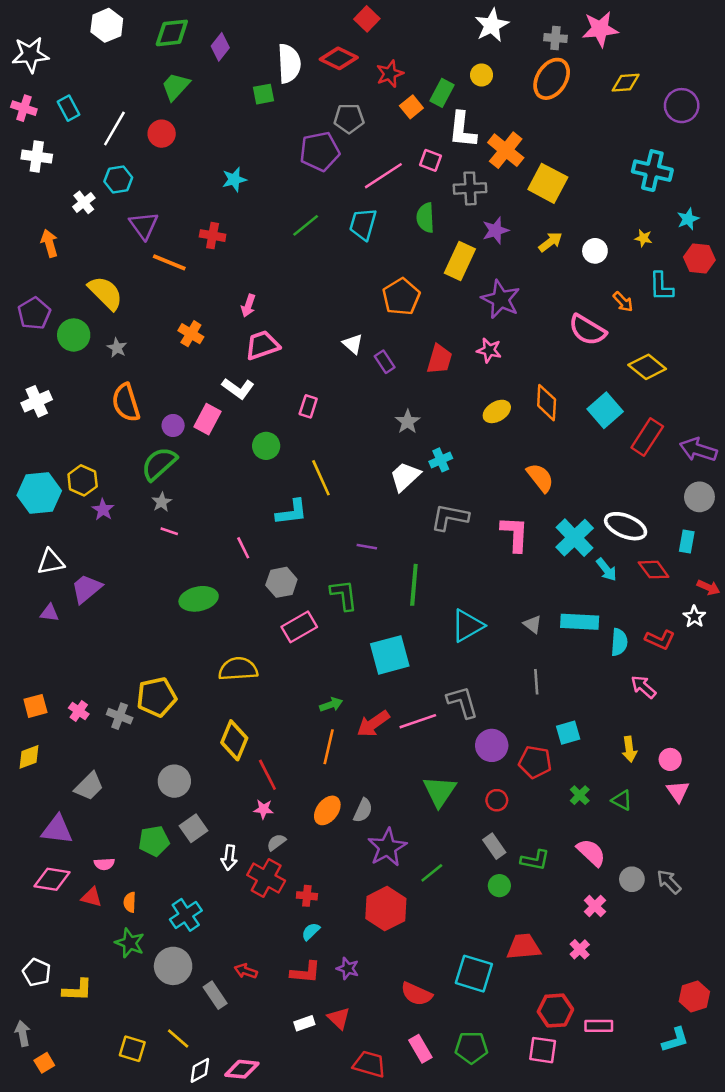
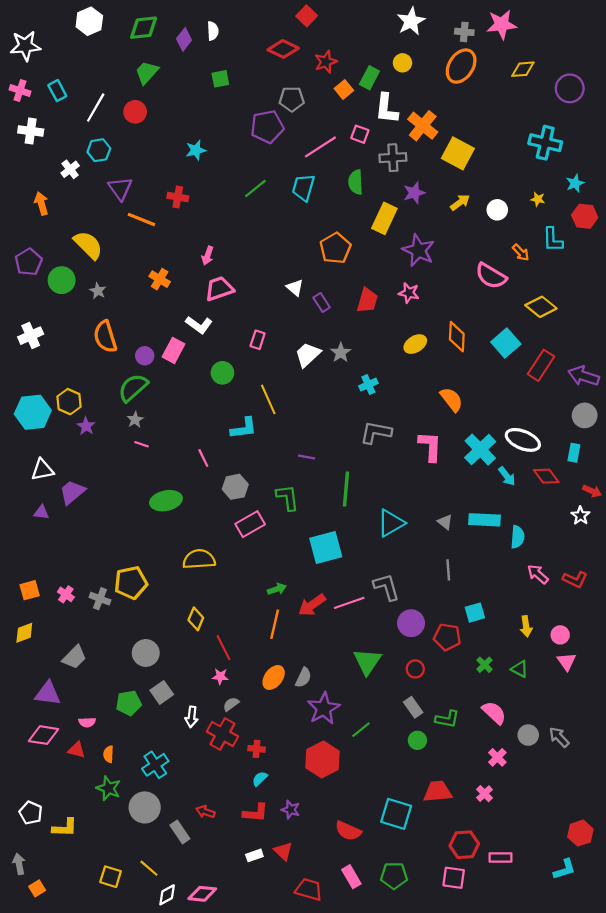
white semicircle: (289, 64) -> (213, 31), moved, size x0.6
white trapezoid: (405, 476) -> (308, 355), moved
red L-shape: (660, 640) -> (575, 579), moved
yellow diamond: (234, 740) -> (196, 619), size x0.7

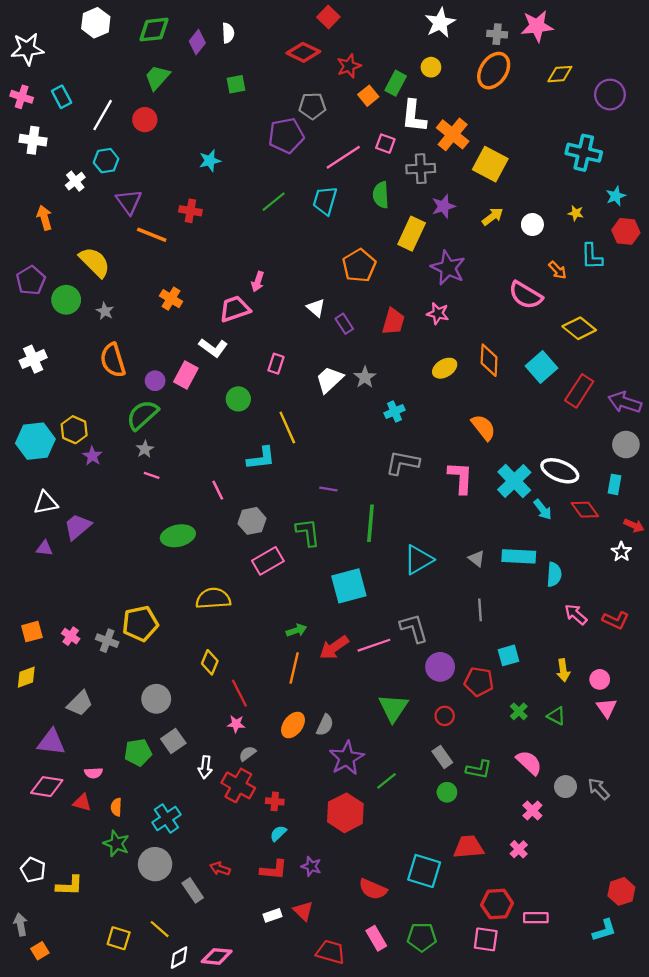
pink arrow: (208, 256) -> (258, 282), moved

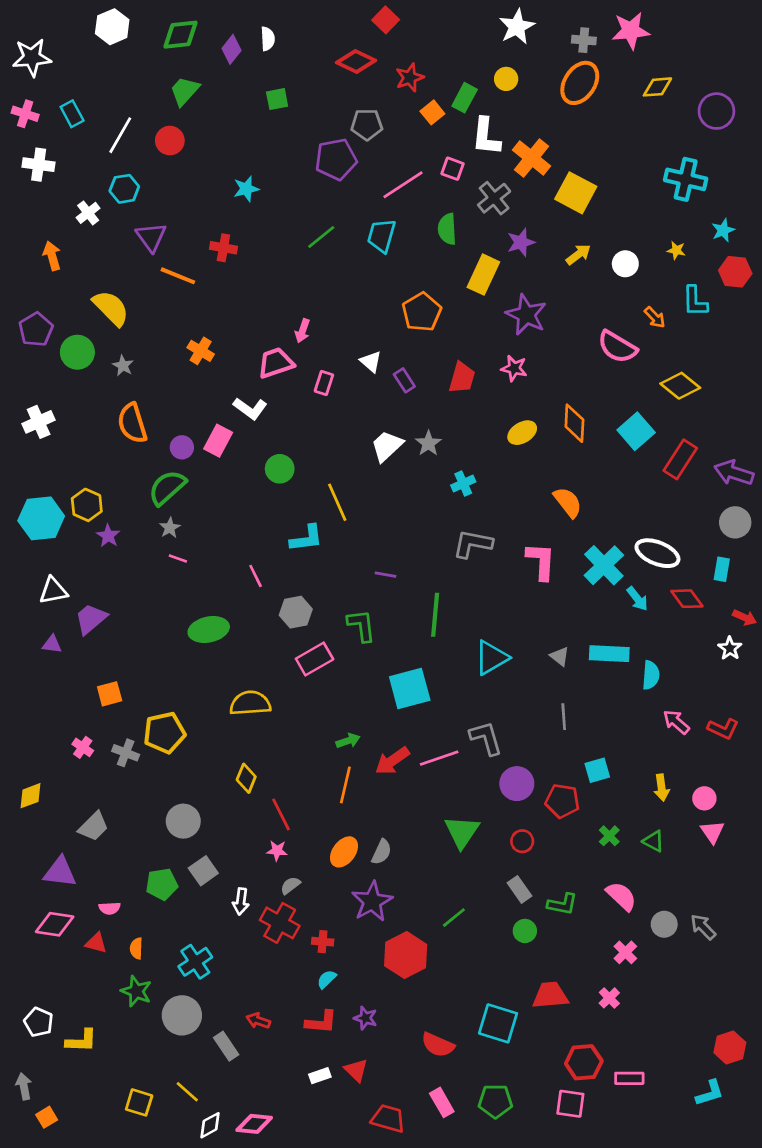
gray cross: (421, 169) -> (494, 198), turned -36
pink rectangle: (276, 364) -> (324, 383), moved
orange square: (32, 632) -> (110, 694), moved
purple star: (347, 758) -> (372, 901), moved

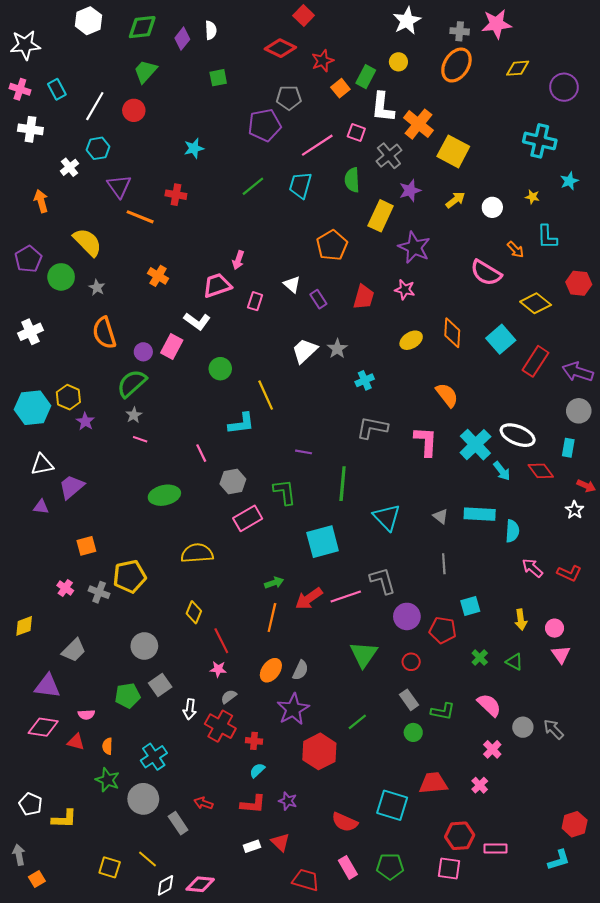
red hexagon: (735, 272) -> (579, 283), moved
cyan triangle: (491, 658) -> (387, 517), turned -44

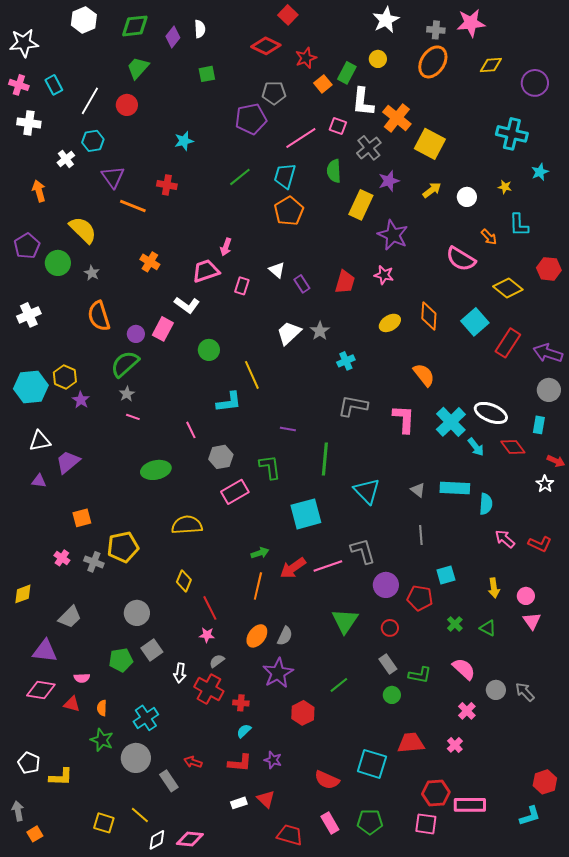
orange pentagon: (332, 245) -> (289, 211), moved
red hexagon: (319, 751) -> (303, 713), size x0.7
pink rectangle: (495, 848) -> (470, 805), size x1.4

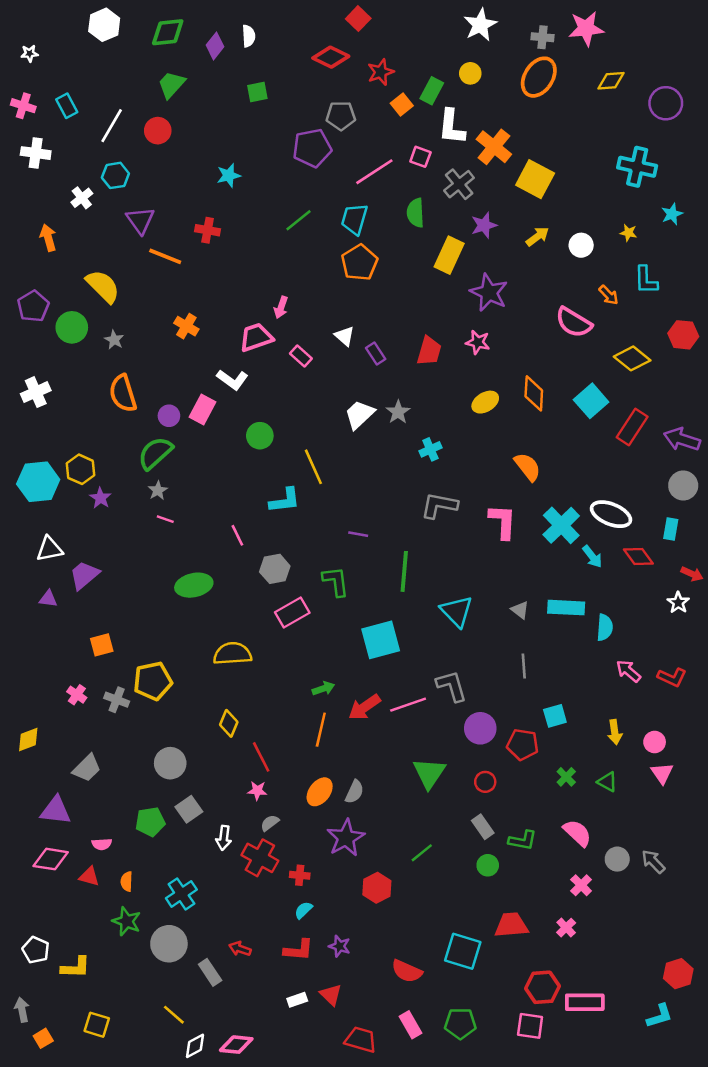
white star: (24, 43) -> (29, 53), size x0.5
pink rectangle: (242, 286) -> (301, 356), turned -66
yellow square: (104, 823) -> (97, 1025), moved

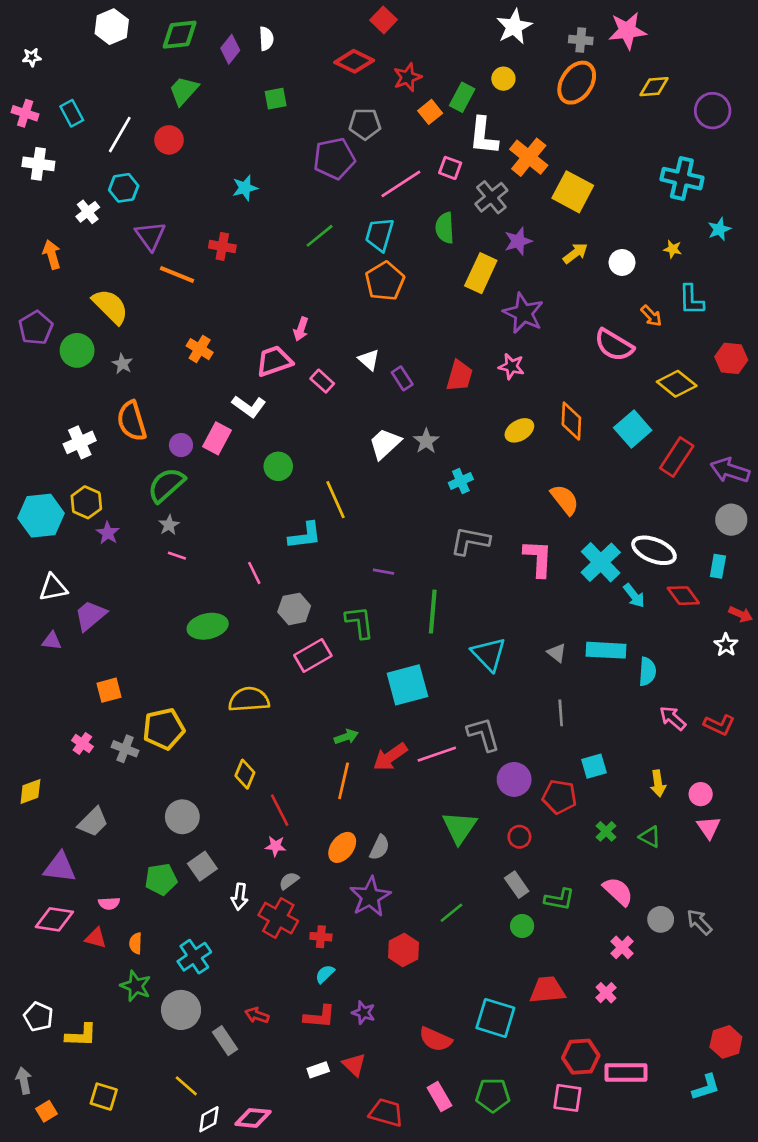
white cross: (36, 392) -> (80, 442), moved

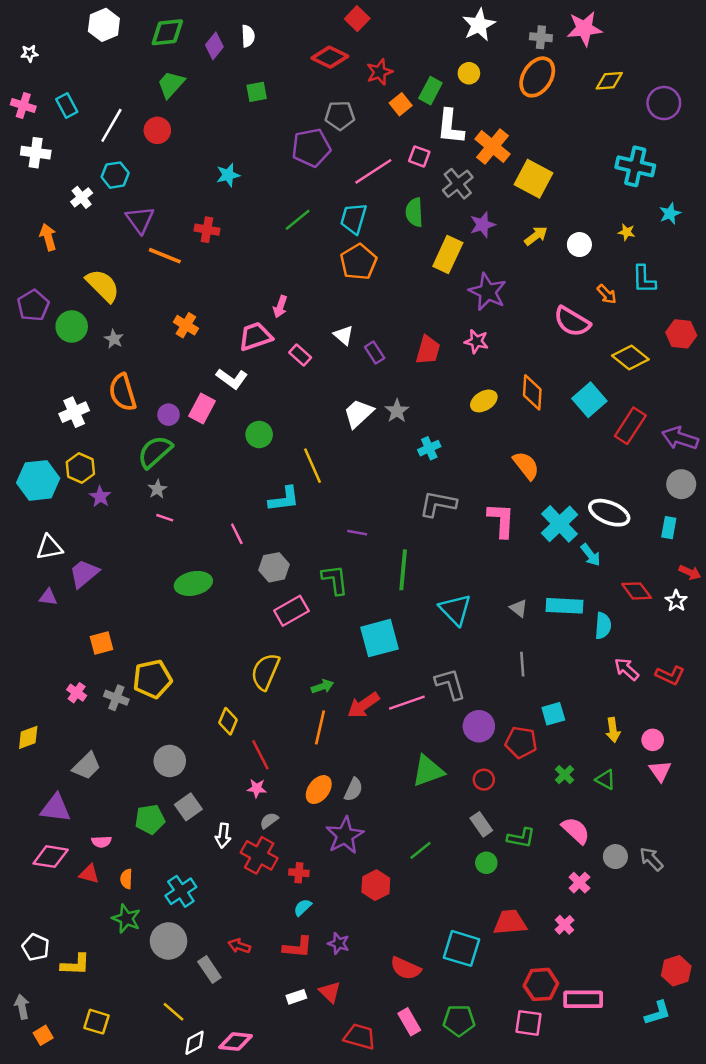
red diamond: (683, 596) -> (637, 591), moved
yellow semicircle: (249, 700) -> (265, 672), moved, turned -63
green triangle: (459, 827) -> (428, 771), turned 36

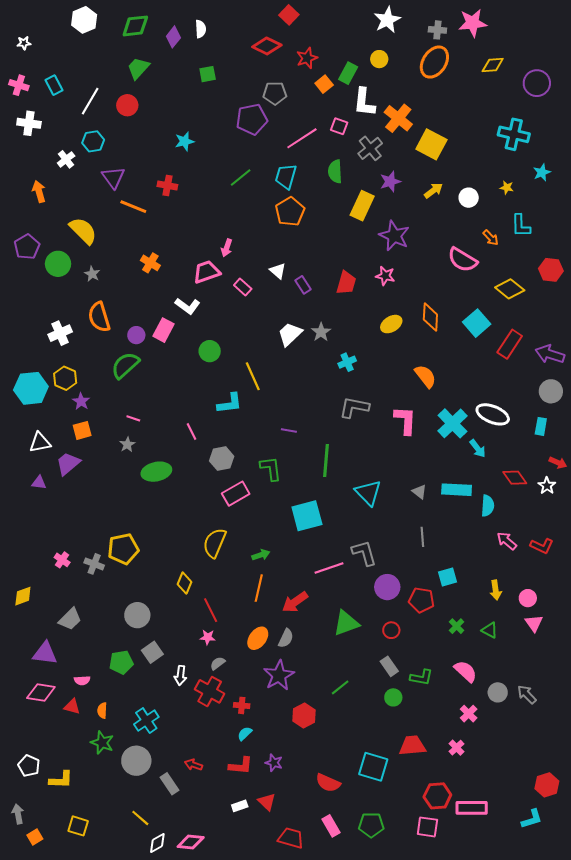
gray star: (157, 489) -> (127, 445), moved
orange square: (101, 643) -> (82, 430), moved
red arrow: (363, 705) -> (295, 602), moved

